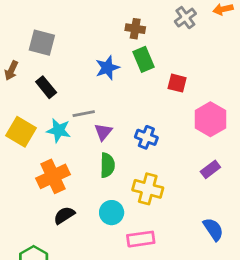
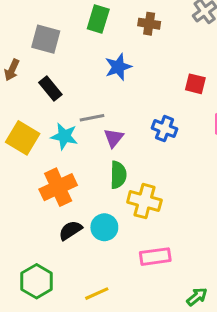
green rectangle: (144, 59) -> (98, 19), moved, turned 40
blue cross: (146, 137) -> (165, 129), moved
yellow cross: (148, 189) -> (144, 201), moved
cyan circle: (112, 213) -> (104, 227), moved

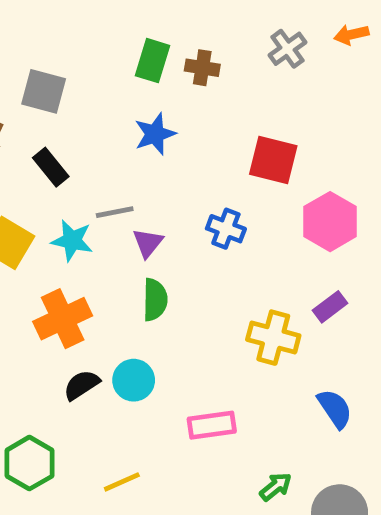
green rectangle: (98, 19) -> (153, 61), moved
red square: (195, 84) -> (273, 160), size x1.5
yellow cross: (144, 201) -> (273, 338), moved

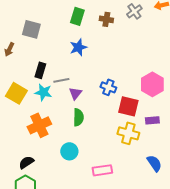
brown cross: (202, 68) -> (106, 19), moved
red square: (273, 160) -> (128, 106), moved
black rectangle: (51, 167) -> (40, 70), moved, turned 56
purple rectangle: (330, 307) -> (152, 120), turned 32
black semicircle: (82, 385) -> (26, 162), moved

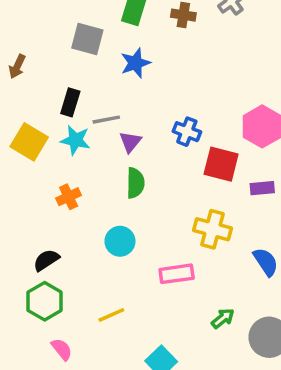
gray square: (31, 29) -> (87, 39), moved
orange cross: (39, 125) -> (69, 197), size x0.6
yellow cross: (128, 133) -> (213, 229), moved

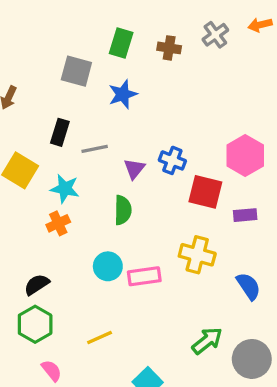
cyan star: (75, 140) -> (65, 189), moved
purple triangle: (130, 142) -> (134, 169), moved
pink rectangle: (177, 274) -> (144, 276), moved
green arrow: (223, 318) -> (207, 341), size x1.4

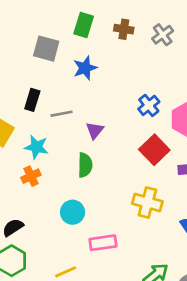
gray cross: (215, 35) -> (163, 35), moved
blue cross: (172, 160) -> (149, 105), moved, turned 30
red square: (205, 192) -> (154, 150), turned 32
pink rectangle: (144, 276) -> (103, 243), moved

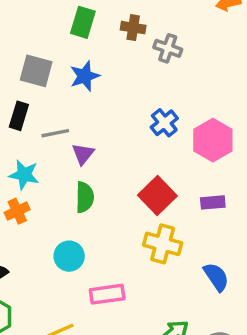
gray cross: (163, 35) -> (168, 48), moved, turned -35
gray square: (46, 49) -> (36, 71), moved
purple triangle: (95, 130) -> (83, 154), moved
red square: (154, 150) -> (157, 195), moved

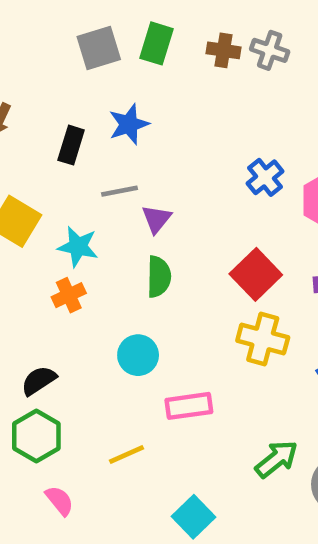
gray cross: (168, 48) -> (270, 50), moved
gray square: (36, 71) -> (99, 48), moved, turned -32
blue star: (85, 76) -> (129, 124), moved
black rectangle: (19, 116) -> (71, 145), moved

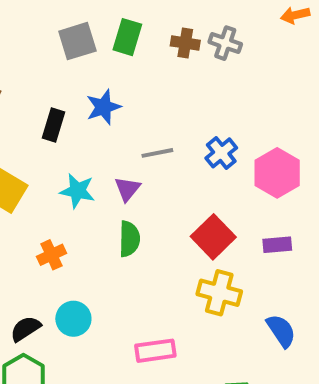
gray line: (120, 191) -> (157, 153), moved
cyan star: (78, 247) -> (77, 191), moved
cyan circle: (138, 355) -> (73, 319), moved

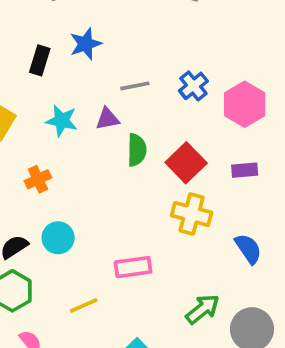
purple triangle: (127, 189) -> (107, 119), turned 40
green semicircle: (129, 239) -> (137, 150), moved

